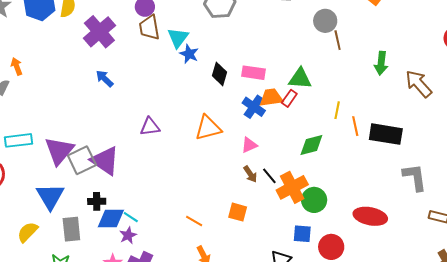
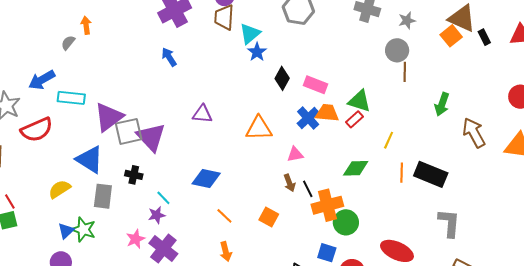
red rectangle: (289, 98) -> (354, 119), moved
orange line: (355, 126) -> (402, 173), moved
blue triangle: (50, 196) -> (90, 160), turned -40
blue diamond: (111, 218) -> (206, 178), moved

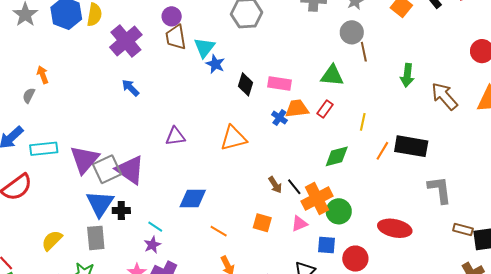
green triangle: (359, 101) -> (332, 76), moved
blue cross: (308, 118) -> (279, 118), size x0.7
pink triangle: (295, 154) -> (299, 224), moved
blue triangle: (90, 160) -> (100, 204), moved, turned 44
orange line: (402, 173) -> (382, 151), turned 42

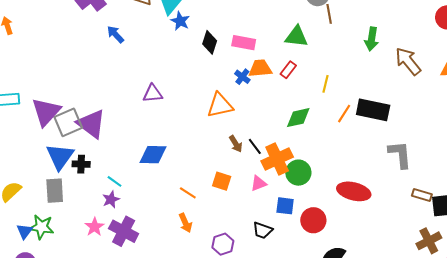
blue arrow: (131, 88) -> (115, 34), moved
purple triangle: (175, 136) -> (153, 94), moved
orange triangle: (233, 138) -> (220, 105), moved
orange line: (219, 231) -> (188, 193), moved

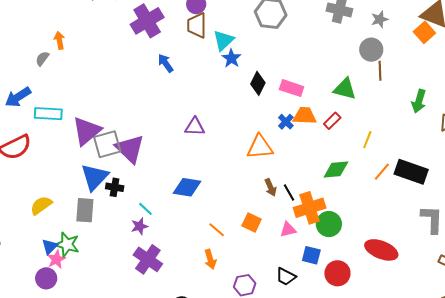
pink star: (94, 227) -> (56, 259), moved

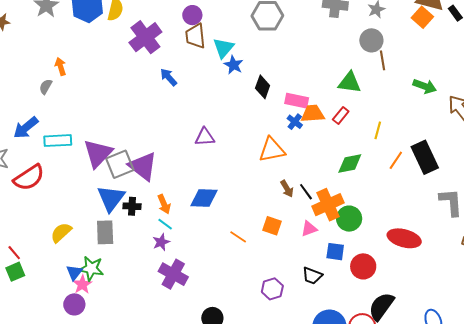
pink rectangle: (292, 88) -> (297, 101), moved
green arrow: (419, 101) -> (425, 86), turned -80
black rectangle: (411, 172) -> (425, 157), turned 52
orange arrow: (210, 259) -> (164, 204), moved

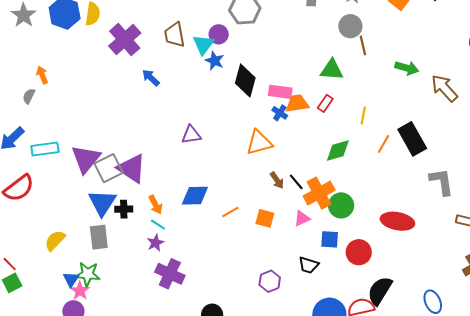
purple circle: (192, 15) -> (219, 34), moved
black diamond: (263, 87) -> (245, 80), size x1.4
orange line: (238, 237) -> (230, 212), moved, turned -60

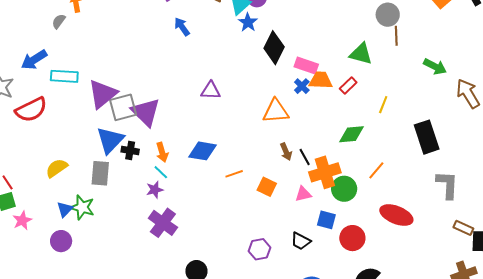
orange line: (384, 144) -> (376, 170), moved
pink star: (80, 291) -> (22, 220), moved

